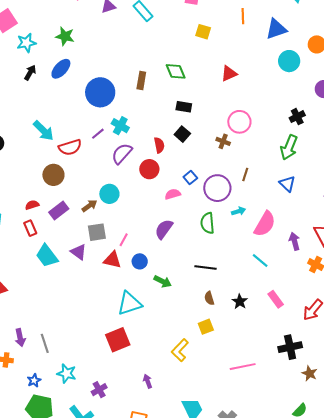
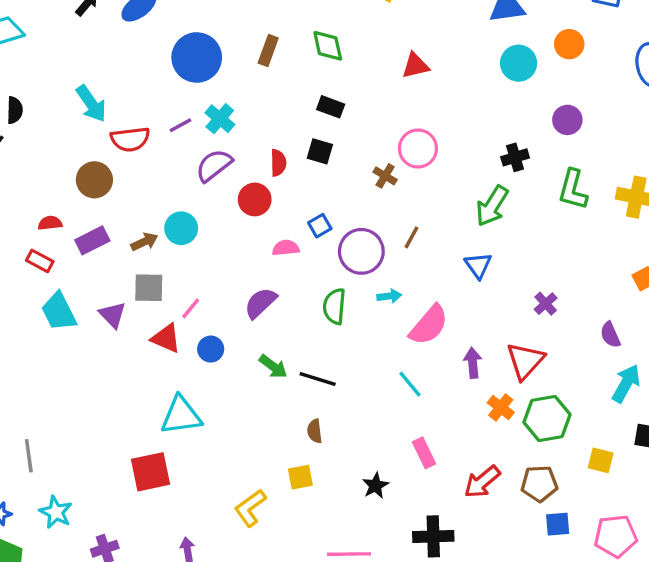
black square: (182, 134) -> (320, 151), turned -35
red rectangle: (30, 228) -> (40, 261), turned -49
green arrow: (163, 281) -> (273, 367), moved
black star: (240, 302) -> (375, 486), moved

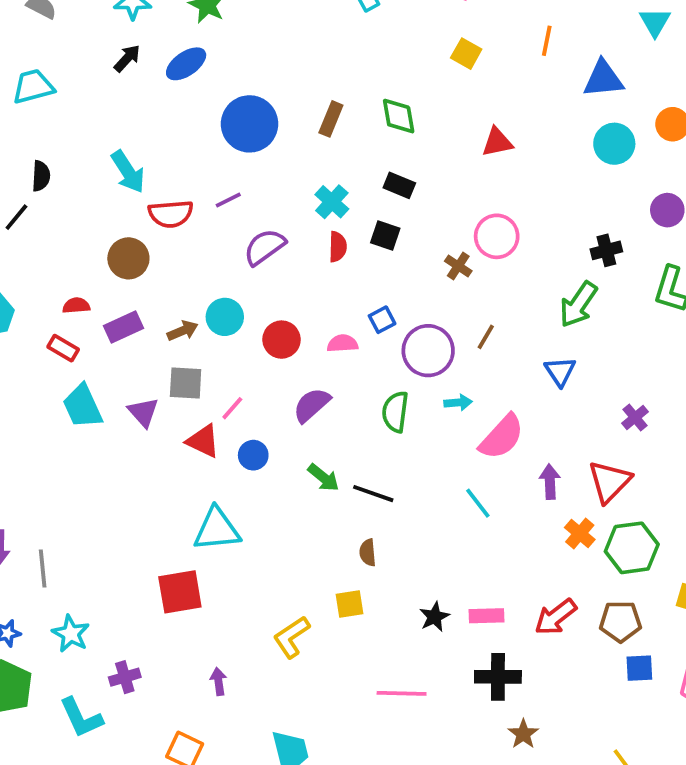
cyan cross: (220, 119) -> (332, 202), moved
red circle: (255, 199) -> (282, 340), moved
pink rectangle: (424, 453) -> (487, 616), moved, turned -68

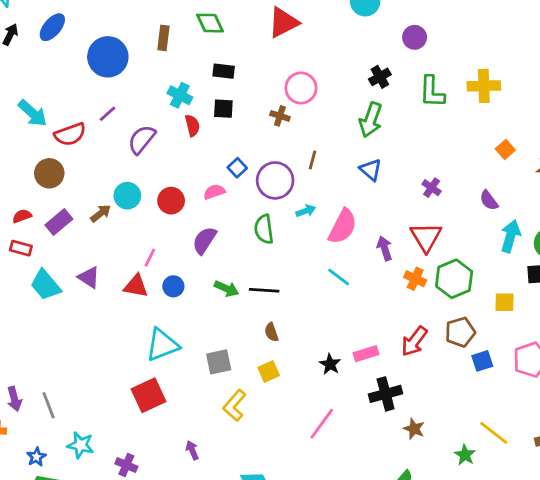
red triangle: (497, 142) -> (283, 22), size x1.4
gray square: (186, 383) -> (219, 362), moved
purple cross: (125, 677) -> (126, 465), turned -35
pink line: (402, 693) -> (322, 424), turned -40

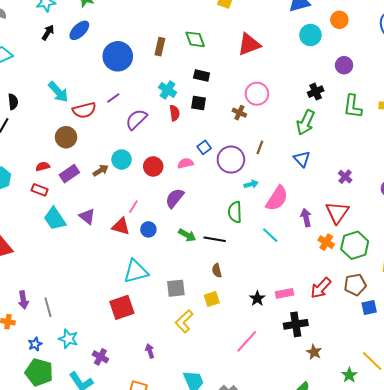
green semicircle: (264, 229) -> (235, 212), moved

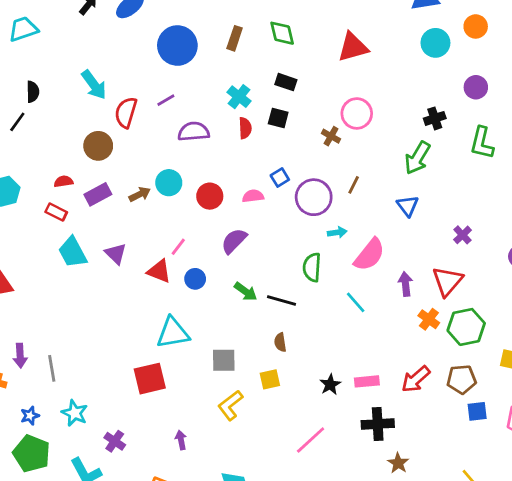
red semicircle: (84, 110) -> (126, 112), turned 115
purple semicircle: (136, 119) -> (194, 132), turned 35

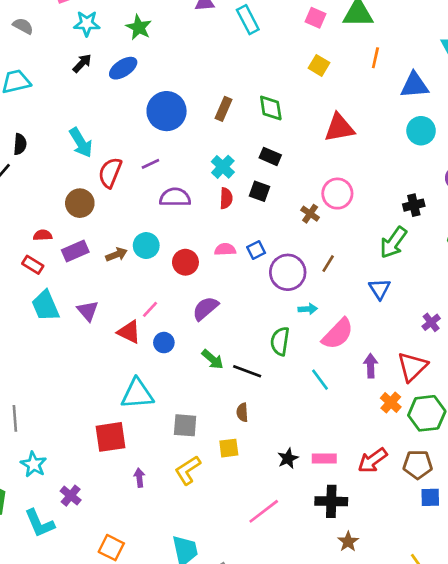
pink semicircle: (253, 196) -> (225, 249), moved
purple arrow: (181, 440) -> (139, 478), moved

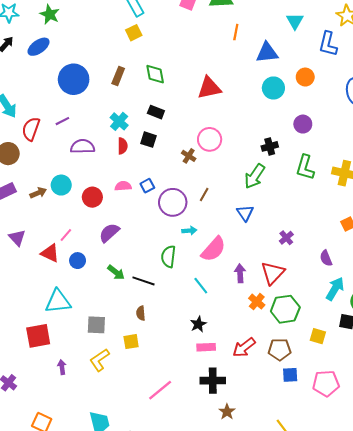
yellow square: (319, 65) -> (134, 33), moved, turned 35
black star: (288, 458) -> (198, 324), moved

